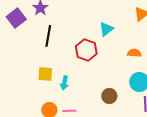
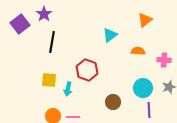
red hexagon: (86, 50) -> (87, 70), moved
orange semicircle: (134, 53) -> (138, 51), moved

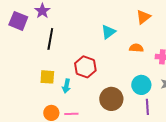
purple square: (20, 24) -> (18, 21), turned -30
brown circle: (113, 102) -> (111, 99), size x1.5

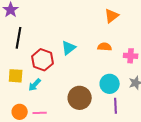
cyan triangle: (108, 32) -> (69, 48), moved
red hexagon: (85, 67) -> (43, 60), moved
cyan arrow: (66, 86) -> (35, 85), turned 32

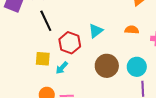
black line: (19, 38) -> (46, 21), turned -35
brown circle: (80, 98) -> (107, 66), moved

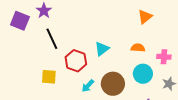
cyan circle: (137, 67) -> (143, 74), moved
cyan arrow: (62, 68) -> (88, 86), moved

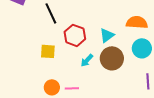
orange semicircle: (138, 48) -> (137, 22), size x1.5
cyan triangle: (102, 49) -> (107, 35), moved

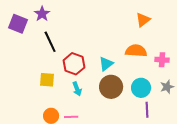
cyan circle: (142, 48) -> (141, 88), moved
cyan arrow: (87, 60) -> (77, 89), moved, turned -64

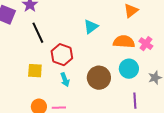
pink cross: (162, 60) -> (146, 44), moved, turned 32
cyan triangle: (106, 64) -> (91, 27), moved
cyan circle: (141, 88) -> (129, 69), moved

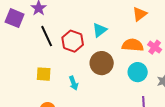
red hexagon: (62, 55) -> (73, 41), moved
brown circle: (99, 78) -> (102, 63), moved

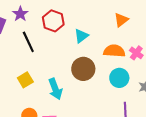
red hexagon: (73, 41) -> (53, 21), moved
yellow square: (44, 74) -> (25, 80), turned -35
cyan arrow: (74, 83) -> (55, 89), size x1.5

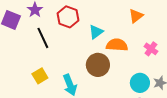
orange semicircle: (114, 51) -> (117, 45), moved
cyan circle: (119, 78) -> (140, 83), moved

